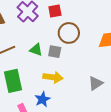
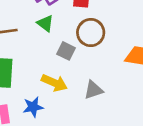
green triangle: (36, 50) -> (45, 23), moved
gray triangle: (96, 83) -> (93, 90), moved

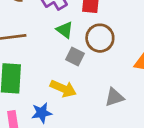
green triangle: (45, 23) -> (65, 30), moved
gray triangle: (93, 90) -> (114, 97), moved

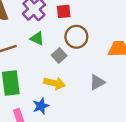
green triangle: (65, 30) -> (37, 38), moved
gray square: (75, 57) -> (59, 55), turned 32

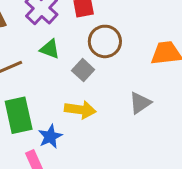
blue star: (41, 106) -> (50, 137), moved

